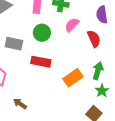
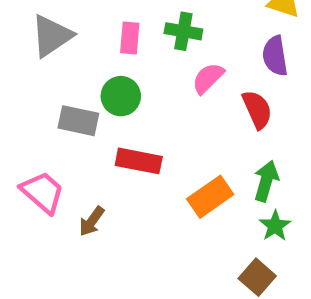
green circle: (42, 33) -> (121, 96), moved
brown arrow: (20, 104) -> (92, 221), moved, turned -88

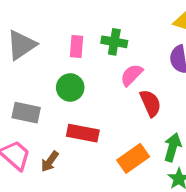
red semicircle: (257, 110) -> (150, 103), moved
gray rectangle: (78, 121) -> (26, 113), moved
brown arrow: (92, 221) -> (50, 161), moved

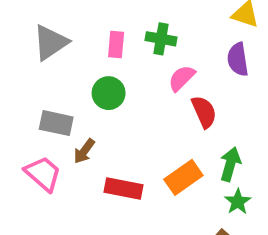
red rectangle: (83, 133) -> (124, 189), moved
brown arrow: (50, 161) -> (84, 151), moved

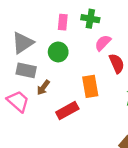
gray triangle: (51, 43) -> (23, 43), moved
orange rectangle: (183, 177) -> (90, 86), moved, turned -65
red rectangle: (124, 189) -> (67, 110), turned -40

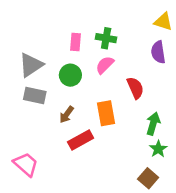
pink semicircle: (103, 43) -> (105, 65), moved
brown arrow: (43, 88) -> (67, 115), moved
pink trapezoid: (18, 101) -> (26, 164), moved

